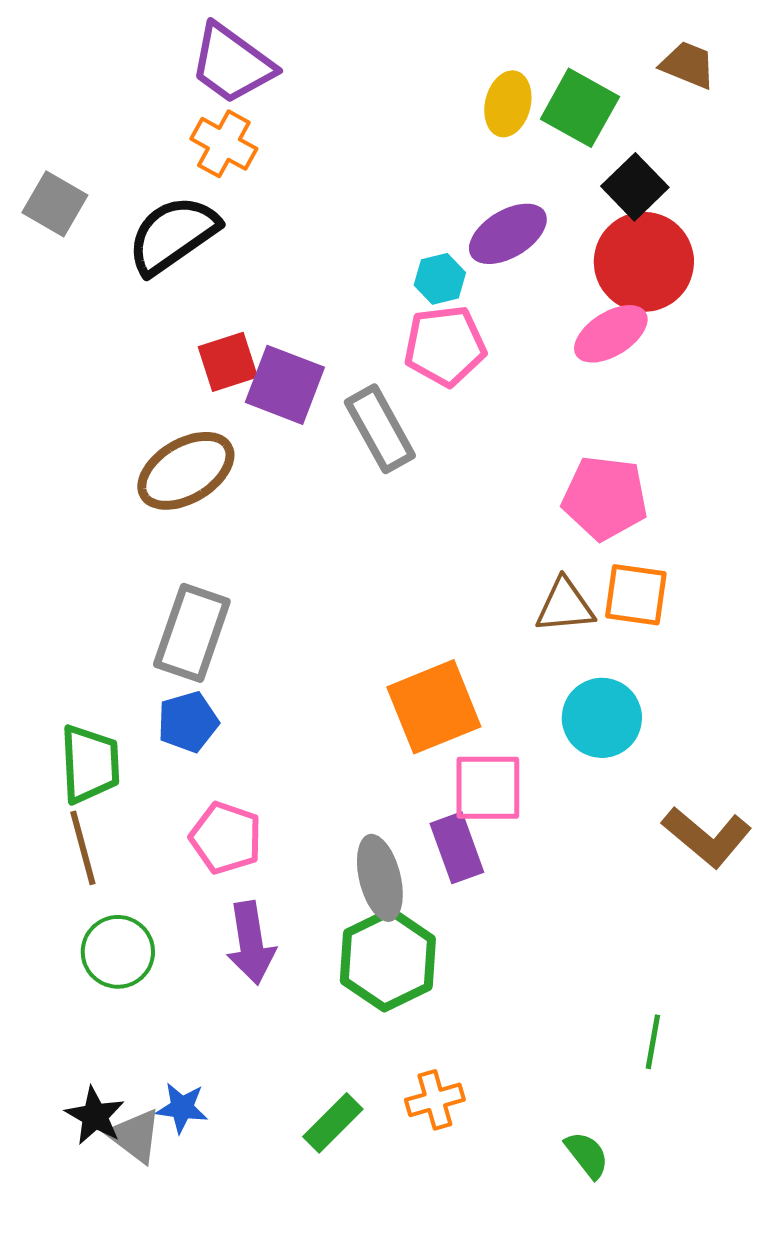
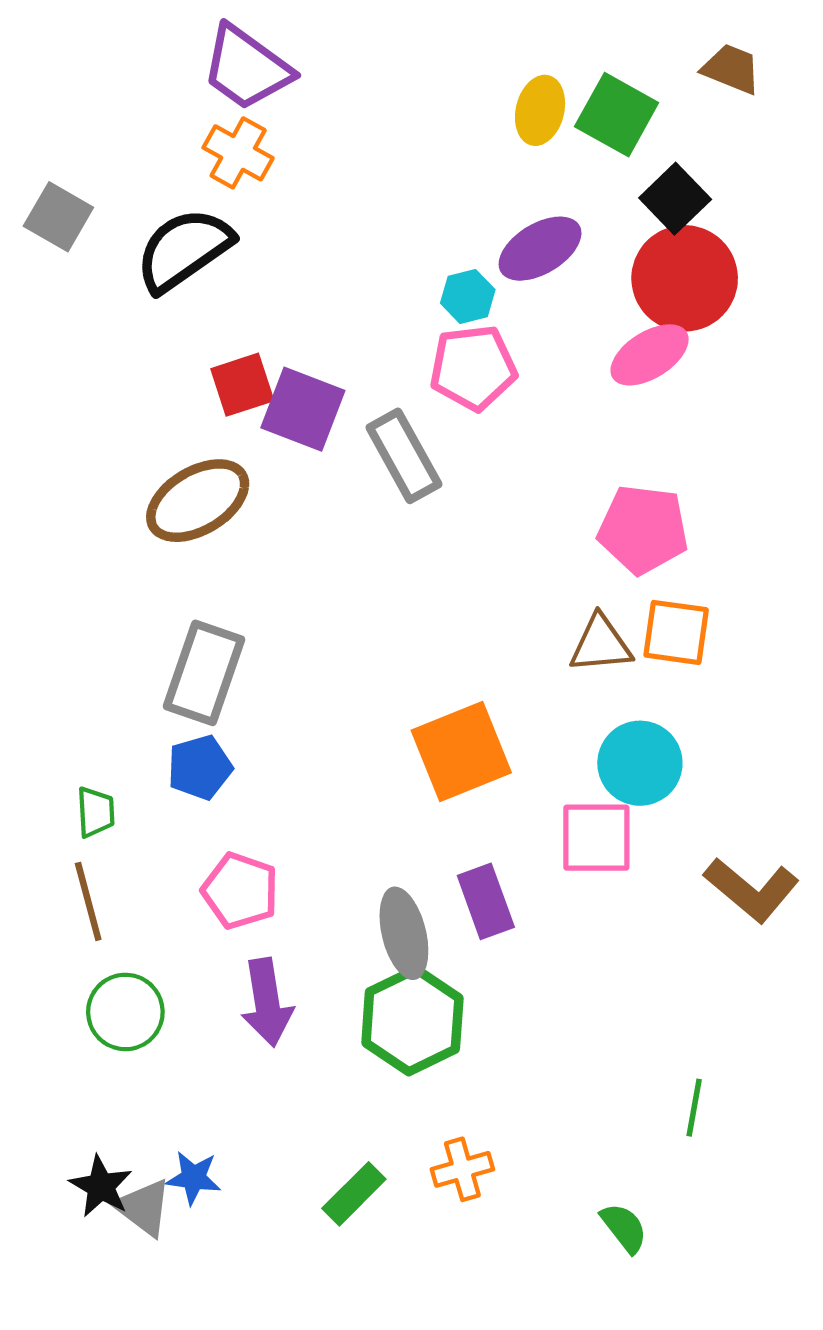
green trapezoid: (90, 764) -> (96, 812), size x0.6
pink square: (488, 788) -> (596, 838), moved

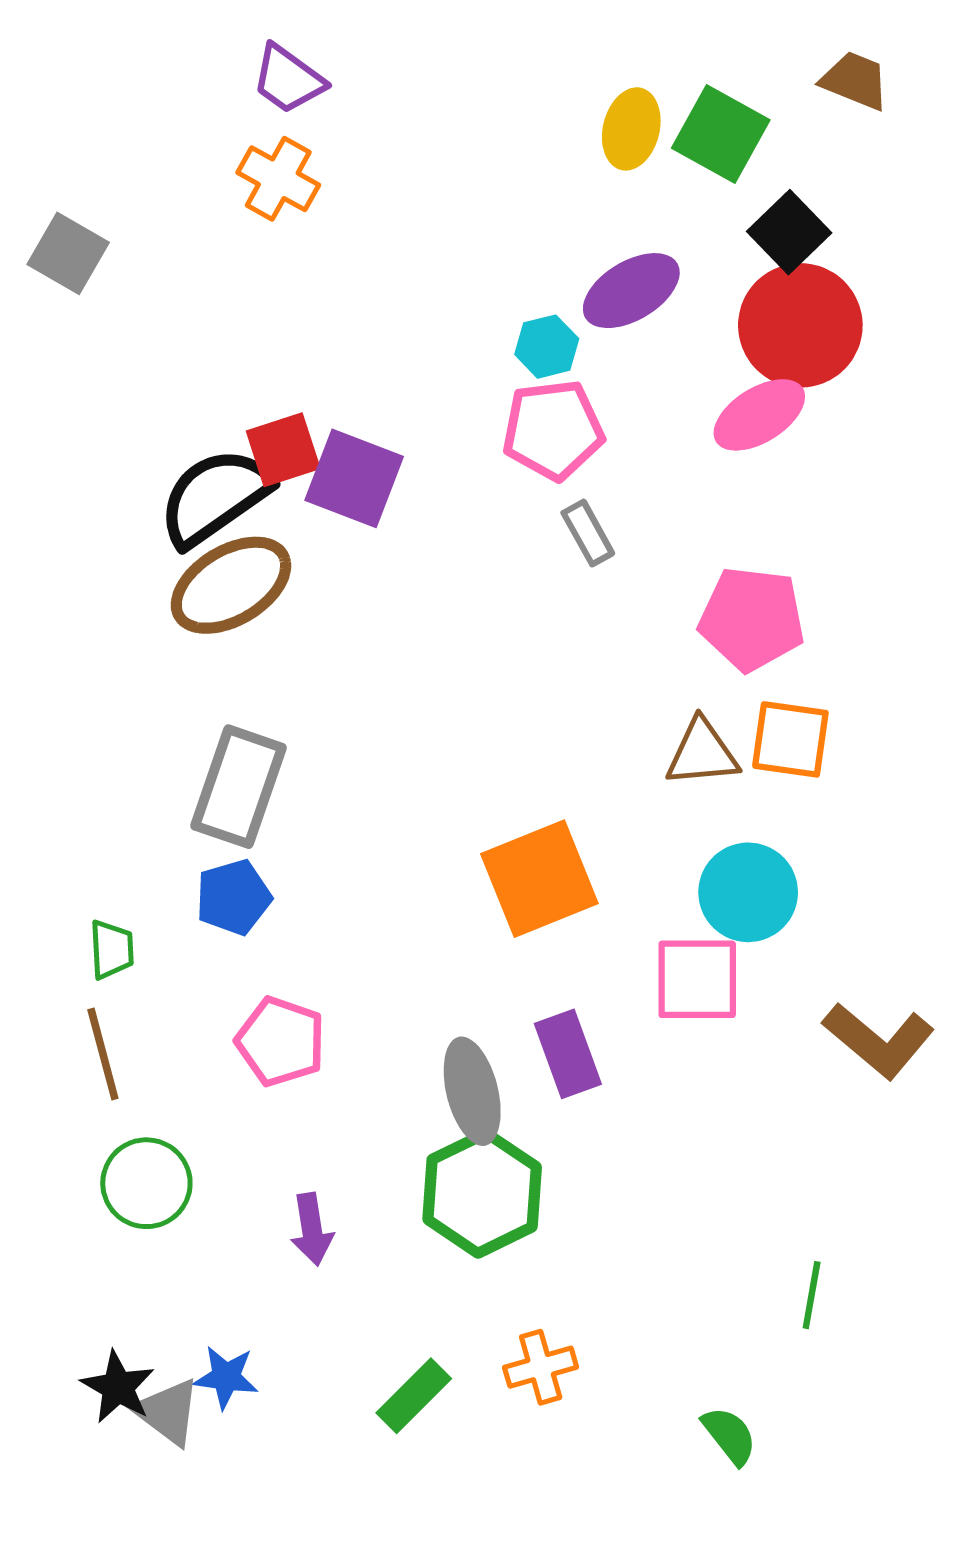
purple trapezoid: (247, 68) -> (288, 79), size x0.7
black semicircle: (184, 250) -> (215, 497), moved
gray rectangle: (404, 456) -> (588, 533), moved, size x0.6
purple arrow: (267, 1002) -> (312, 1229), moved, size x0.7

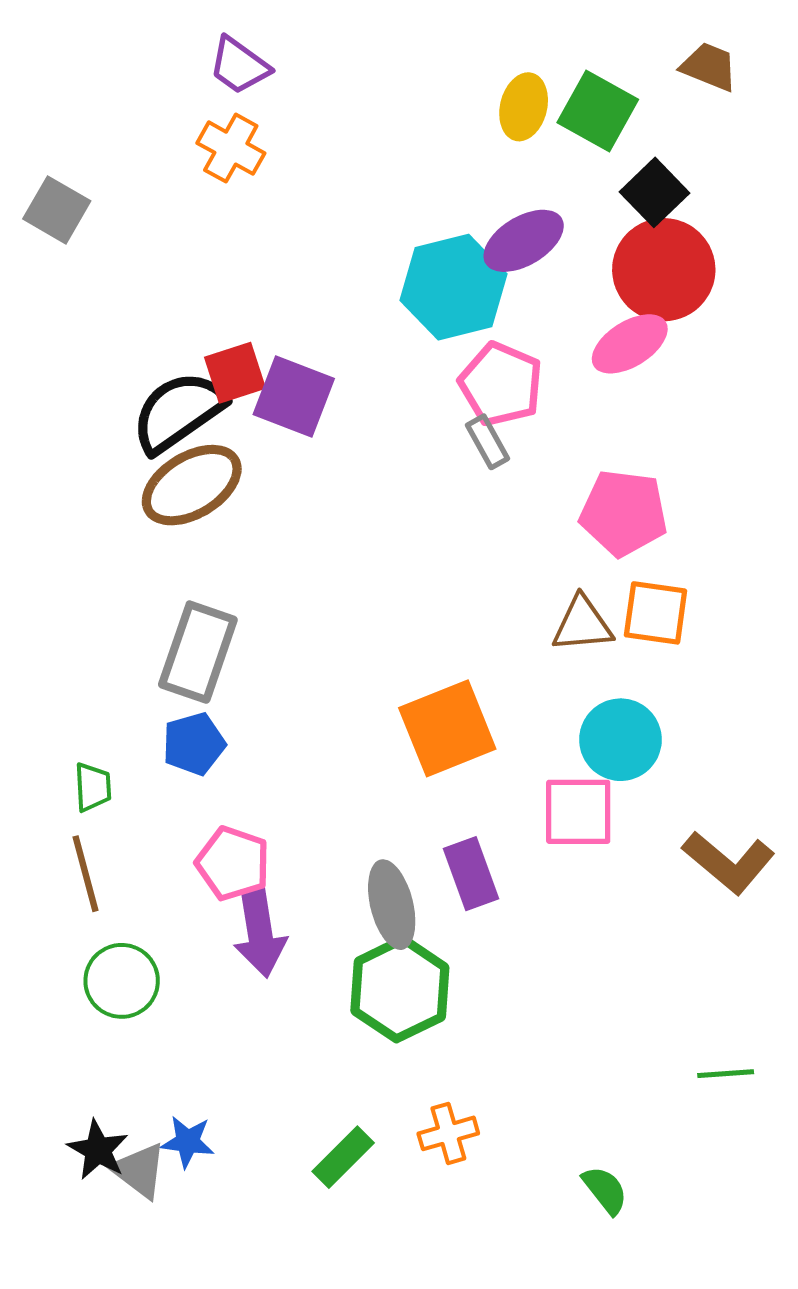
cyan hexagon: (547, 347) -> (454, 287), size x2.0
pink pentagon: (553, 430) -> (501, 384), moved, turned 30
purple arrow: (312, 1229) -> (260, 932), moved, size x1.5
green line: (812, 1295) -> (726, 1074), moved, turned 76

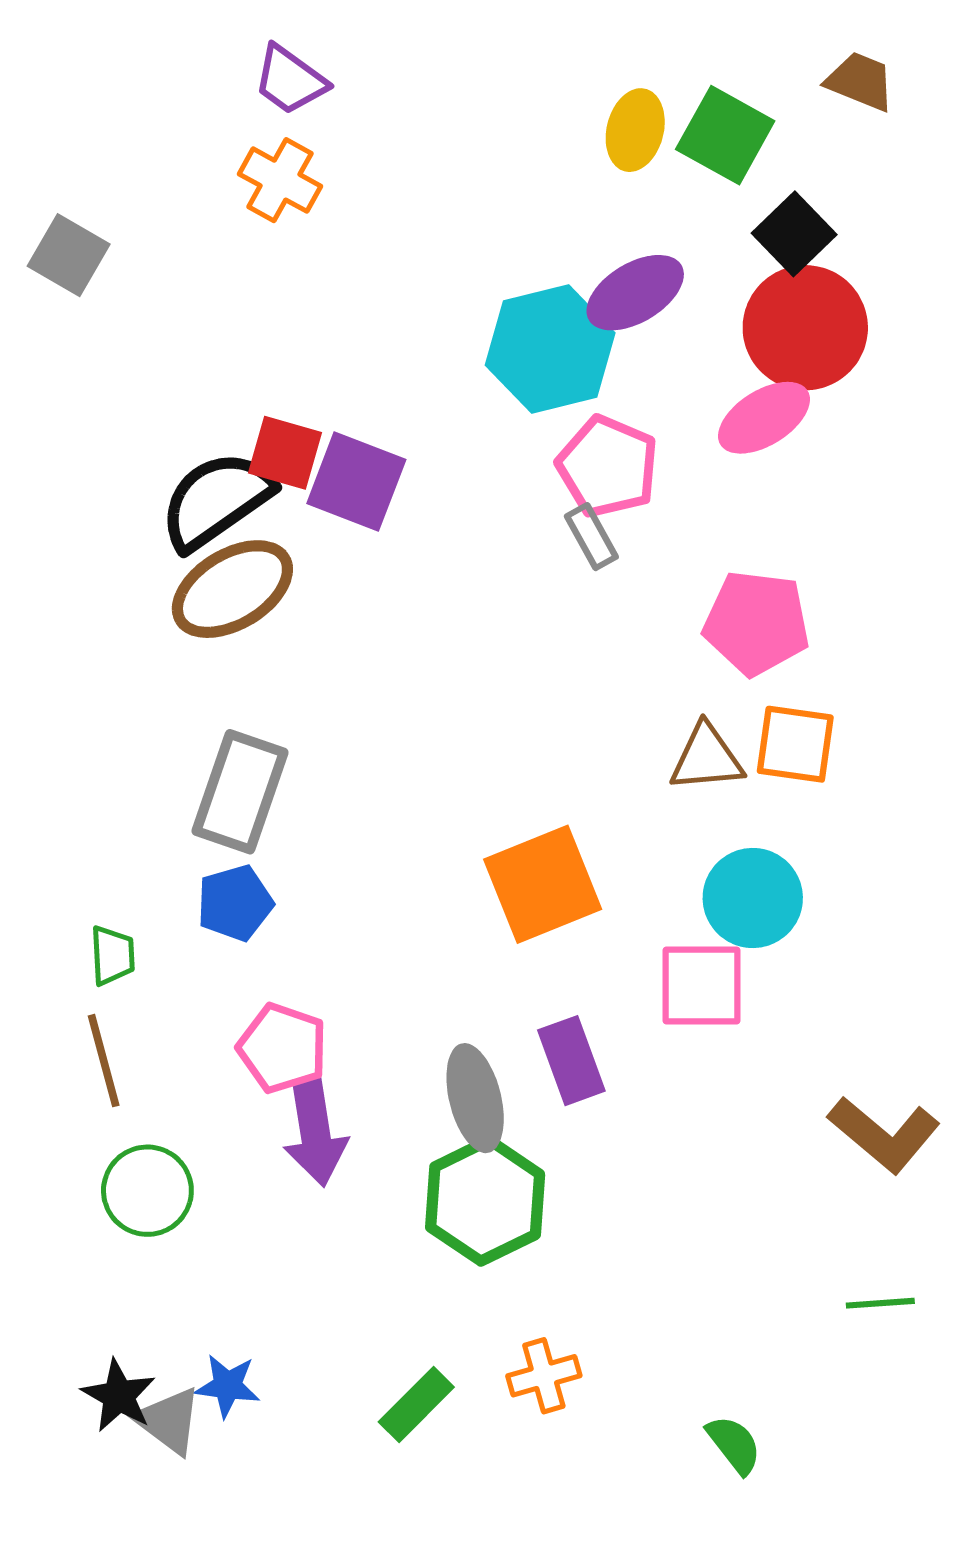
red square: (235, 373) -> (285, 453), turned 34
brown L-shape: (729, 862) -> (884, 1134), moved

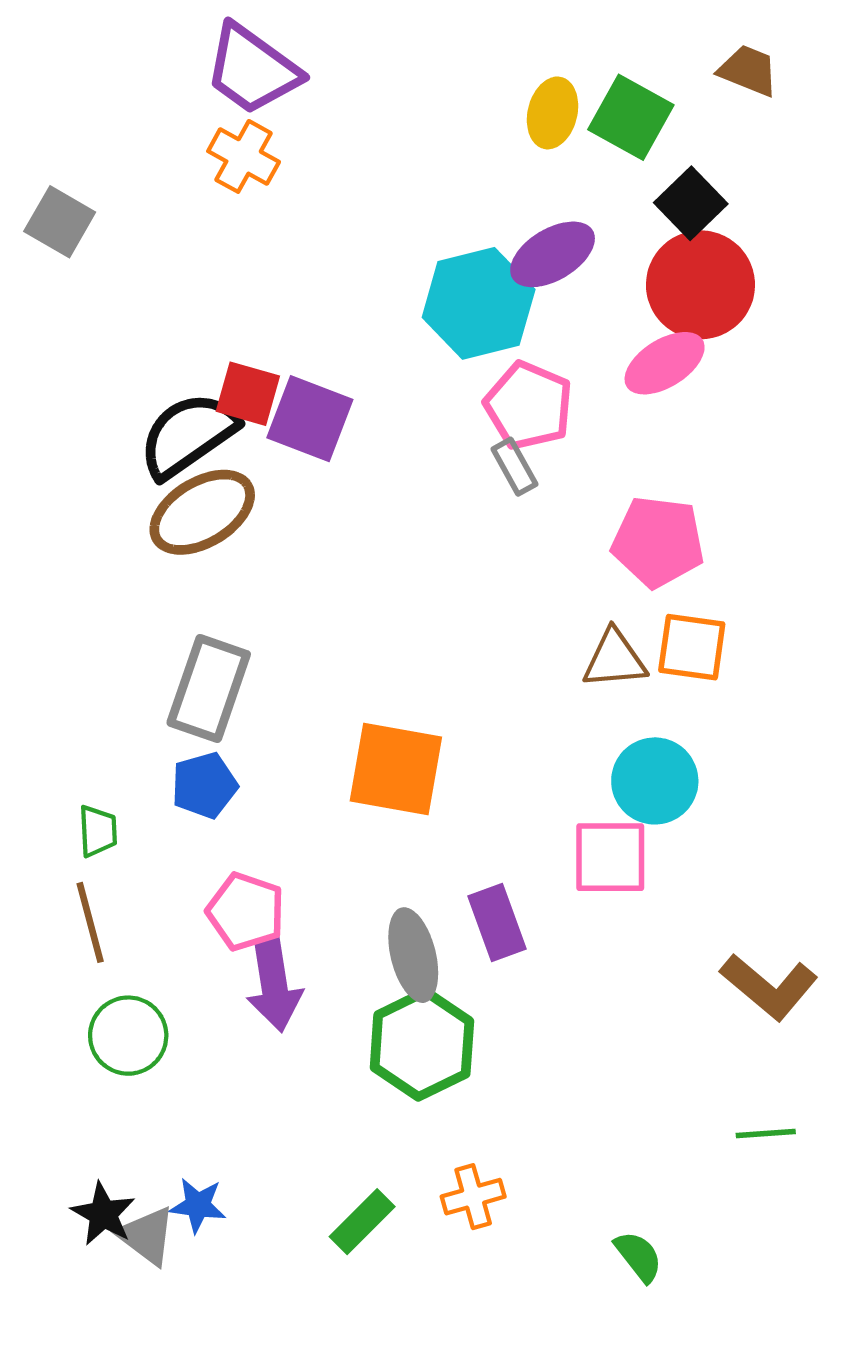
purple trapezoid: (290, 80) -> (252, 69), size x1.5
orange square: (543, 884) -> (396, 769), moved, turned 32

